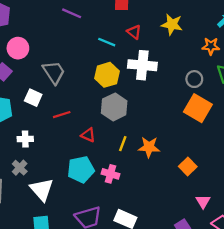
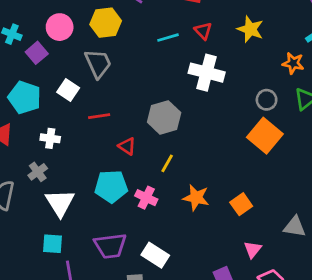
cyan line: (107, 42) -> (168, 38), turned -48
yellow hexagon: (107, 75) -> (106, 23), moved
orange star: (149, 147) -> (196, 198), moved

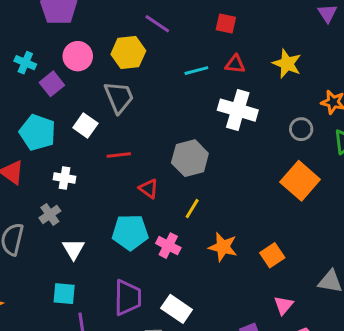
red triangle: (203, 31) -> (235, 64), turned -42
gray circle: (267, 100) -> (301, 129), moved
white triangle: (60, 203) -> (74, 249), size x0.7
purple trapezoid: (110, 246) -> (128, 297), turned -84

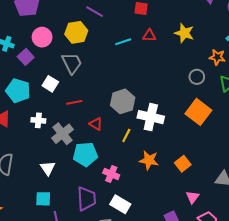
white cross: (238, 110) -> (151, 117), moved
gray cross: (50, 214) -> (63, 134), moved, size x1.5
pink cross: (168, 246) -> (111, 174), moved

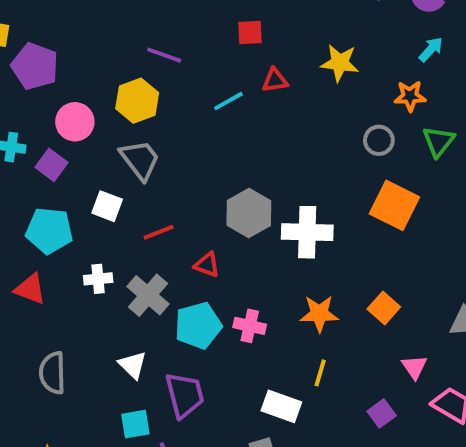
yellow line: (126, 136) -> (320, 373), moved
pink cross: (111, 174) -> (250, 326), moved
purple trapezoid: (86, 199) -> (185, 395), moved

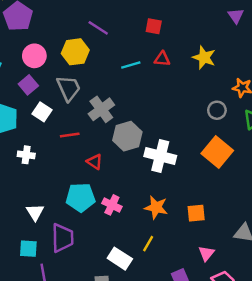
purple square: (51, 165) -> (28, 85), moved
gray cross: (148, 295) -> (101, 109), moved
orange square: (384, 308) -> (196, 213), turned 30

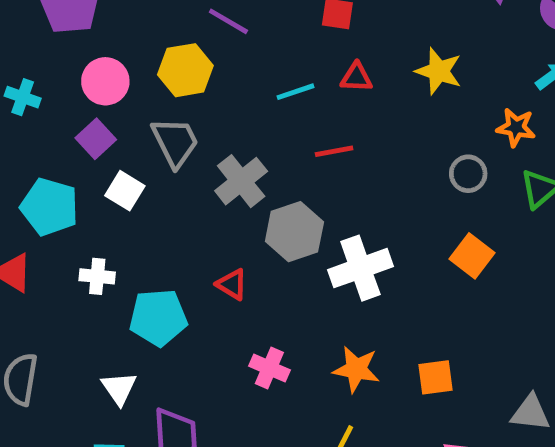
red line: (70, 135) -> (334, 151), moved
orange square: (217, 152) -> (472, 256), size x0.7
white cross: (160, 156) -> (360, 268), turned -32
cyan pentagon: (81, 197) -> (158, 318), moved

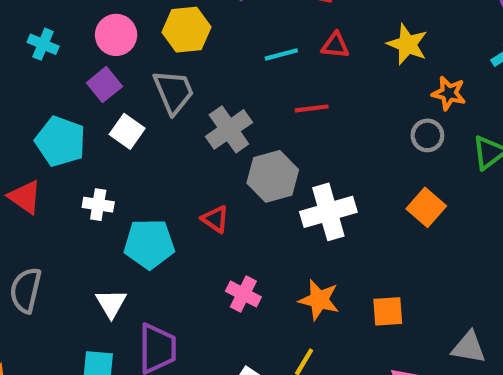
orange star: (516, 127) -> (449, 93), moved

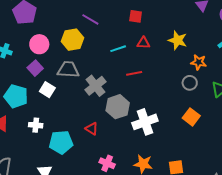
gray trapezoid: (174, 92) -> (68, 70), turned -60

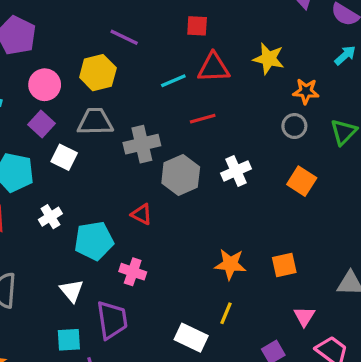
red triangle: (143, 43) -> (214, 68), size x1.5
gray cross: (96, 86) -> (142, 144), turned 30
white cross: (145, 122) -> (236, 171), moved, size x0.7
white cross: (36, 125) -> (50, 217), turned -32
pink cross: (107, 163) -> (133, 272), moved

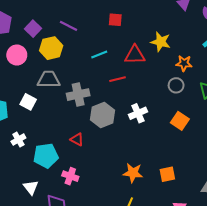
red triangle: (214, 68) -> (135, 55), moved
purple square: (41, 124) -> (33, 29), moved

